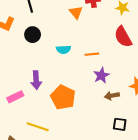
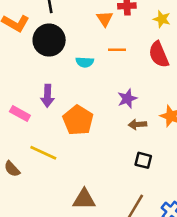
black circle: (33, 35) -> (49, 40), size x1.6
orange line: (92, 54) -> (117, 50), moved
pink rectangle: (15, 97) -> (20, 113), turned 49

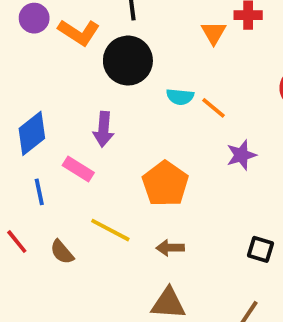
orange line: (117, 50) -> (214, 108), moved, turned 36
purple arrow: (47, 96) -> (103, 129), moved
brown arrow: (137, 124) -> (170, 248), moved

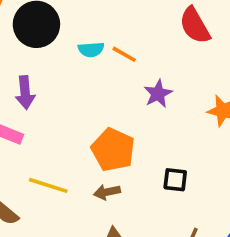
orange pentagon: (165, 184) -> (113, 150), moved
black square: (260, 249) -> (175, 180), moved

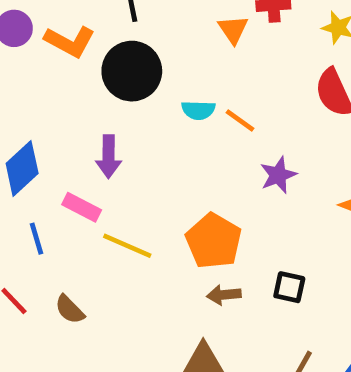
yellow line: (48, 185) -> (127, 246), moved
brown arrow: (107, 192) -> (224, 295), moved

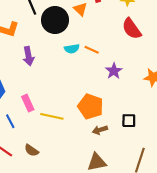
black circle: (132, 71) -> (55, 20), moved
purple arrow: (109, 157) -> (28, 56), moved
pink rectangle: (82, 207) -> (28, 103), turned 49

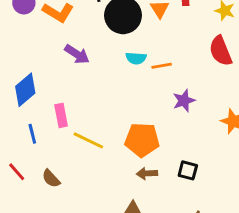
orange line: (92, 50) -> (162, 66), turned -48
purple arrow: (28, 56) -> (77, 54), turned -60
orange pentagon: (90, 107) -> (142, 140), turned -30

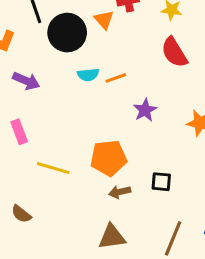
pink rectangle: (61, 115) -> (19, 132), moved

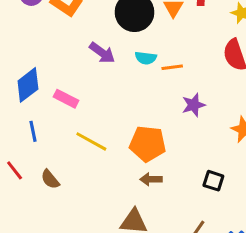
purple arrow: (26, 81) -> (102, 53), moved
pink rectangle: (19, 132) -> (66, 99), turned -55
black square: (161, 182) -> (213, 181), moved

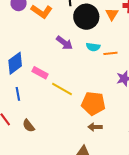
yellow line: (91, 141) -> (62, 89), moved

